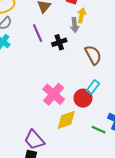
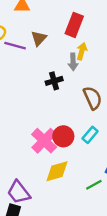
purple line: (38, 33) -> (15, 46), moved, turned -54
red circle: (83, 98) -> (63, 136), moved
green line: (99, 130) -> (94, 185), turned -56

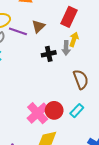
black cross: (54, 81) -> (49, 54), moved

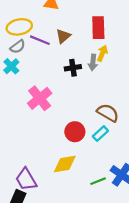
red rectangle: (69, 17) -> (98, 28), turned -30
brown semicircle: (81, 79) -> (108, 113), moved, turned -42
pink cross: (38, 113) -> (40, 98), moved

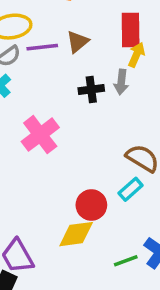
purple line: (40, 40) -> (42, 47), turned -30
yellow arrow: (102, 53) -> (136, 55), moved
red circle: (75, 132) -> (91, 205), moved

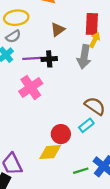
purple line: (42, 47) -> (32, 58), moved
gray arrow: (121, 82) -> (84, 57), size x1.5
black cross: (91, 90) -> (49, 59), moved

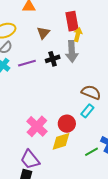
black cross: (49, 59) -> (53, 59), moved
pink cross: (31, 87) -> (37, 126), moved

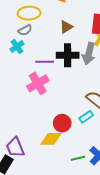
black cross: (53, 59) -> (68, 55), size x1.5
purple line: (27, 63) -> (45, 62), moved
pink cross: (37, 126) -> (38, 83), moved

